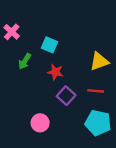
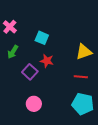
green arrow: (25, 61) -> (13, 52), moved
purple square: (66, 96) -> (30, 72), moved

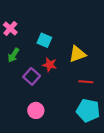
yellow triangle: (84, 52) -> (77, 54), moved

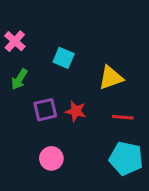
red star: (50, 65) -> (76, 111), moved
purple square: (32, 76) -> (45, 110), turned 35

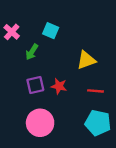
cyan square: (64, 58) -> (51, 31), moved
green arrow: (19, 79) -> (32, 52), moved
pink circle: (51, 158) -> (40, 123), size x1.5

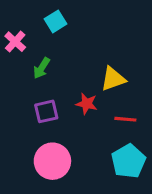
cyan square: (51, 31) -> (56, 21), moved, turned 35
red star: (59, 86) -> (87, 104), moved
cyan pentagon: (98, 123) -> (129, 161), turned 30

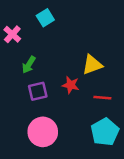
green arrow: (42, 68) -> (29, 65), moved

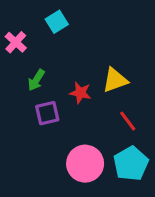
red star: (71, 85) -> (80, 93), moved
red line: (102, 98) -> (128, 121), turned 48
pink circle: (43, 132) -> (85, 164), moved

